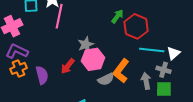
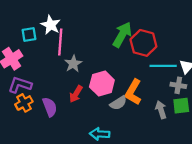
green arrow: (117, 16) -> (122, 35), size x1.6
gray star: (86, 44) -> (73, 64), moved
gray arrow: (146, 81) -> (161, 110), moved

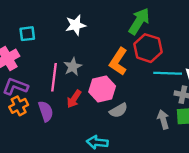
white star: (51, 25) -> (76, 25), moved, turned 30
green arrow: (122, 35) -> (139, 21), moved
pink line: (60, 42) -> (54, 77), moved
orange L-shape: (133, 92) -> (118, 61), moved

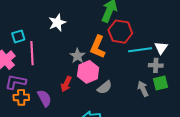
gray star: (73, 67) -> (77, 56), moved
pink line: (54, 77) -> (32, 53), moved
orange cross: (19, 106) -> (21, 97), turned 35

